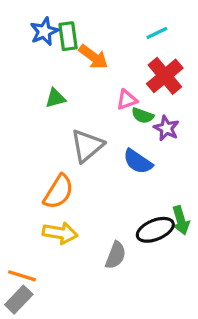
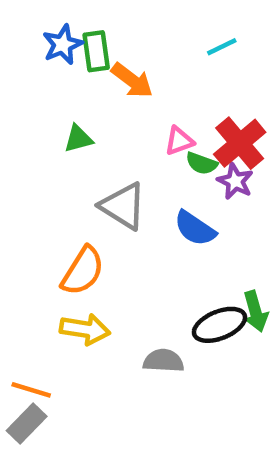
red cross: (165, 76) -> (240, 143), moved
gray triangle: (87, 146) -> (123, 206), turned -48
gray semicircle: (116, 255) -> (163, 361), turned -108

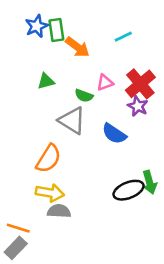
cyan line: (222, 47) -> (123, 37), moved
green semicircle: (202, 163) -> (84, 96), moved
gray semicircle: (163, 361) -> (59, 211), moved

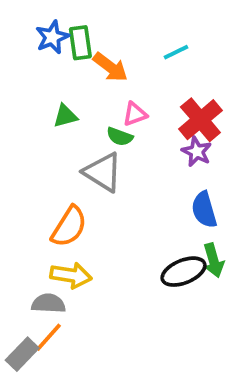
pink triangle: (105, 83) -> (135, 114), moved
blue semicircle: (114, 134) -> (204, 210), moved, turned 40
gray semicircle: (59, 211) -> (48, 303), moved
orange line: (18, 228) -> (48, 337), moved, turned -65

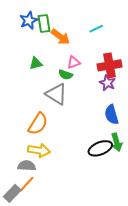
red cross: (200, 120) -> (110, 65), turned 30

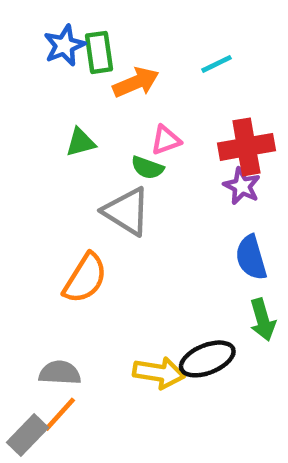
orange arrow: (60, 37) -> (136, 82), turned -60
black ellipse: (100, 148) -> (207, 359), moved
yellow arrow: (39, 150) -> (159, 373), moved

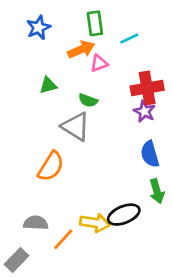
green rectangle: (99, 52) -> (95, 23), moved
pink triangle: (166, 140) -> (99, 63), moved
orange line: (60, 414) -> (63, 239), moved

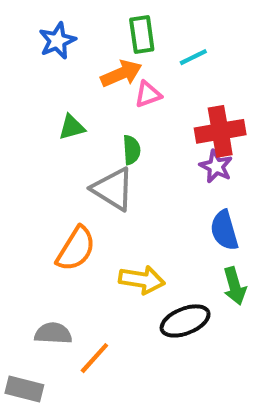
green semicircle: (88, 100) -> (132, 150), turned -114
yellow arrow: (95, 223) -> (142, 280), moved
gray rectangle: (16, 260) -> (24, 389), turned 60

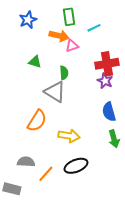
orange arrow: (121, 74) -> (59, 36), turned 36
green triangle: (72, 127) -> (35, 62), turned 32
black ellipse: (185, 321) -> (76, 166), moved

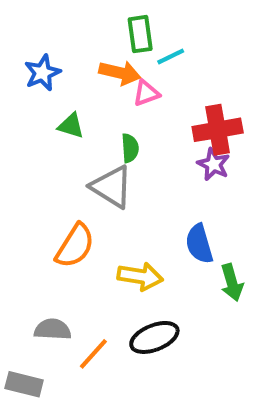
blue star: (28, 20) -> (42, 73), moved
cyan line: (94, 28) -> (171, 56), moved
blue semicircle: (109, 112) -> (199, 244), moved

